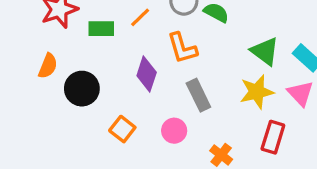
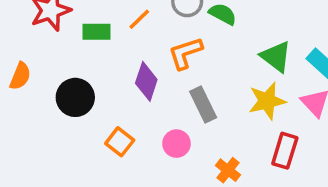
orange L-shape: (182, 48) -> (185, 53), turned 88
orange semicircle: (48, 66) -> (20, 76), moved

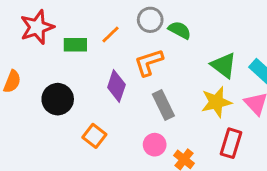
pink circle: (177, 144) -> (155, 145), moved

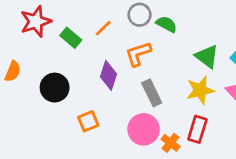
green rectangle: (75, 45) -> (71, 38), turned 40
orange square: (94, 136) -> (88, 121), turned 30
red rectangle: (231, 143) -> (197, 129), moved
pink circle: (155, 145) -> (144, 129), size x1.5

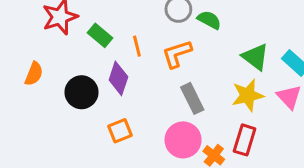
orange line: (103, 28) -> (137, 46), moved, turned -60
purple diamond: (109, 75) -> (118, 78), moved

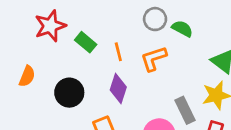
purple diamond: (118, 78) -> (118, 88), moved
gray rectangle: (192, 98) -> (185, 110), moved

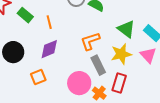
orange L-shape: (154, 59) -> (90, 41), moved
purple diamond: (118, 88) -> (49, 49), turned 50

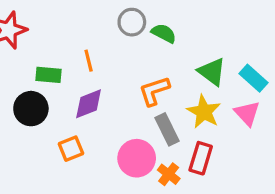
green rectangle: (25, 15) -> (49, 75), moved, turned -35
yellow star: (121, 54) -> (204, 112), turned -30

